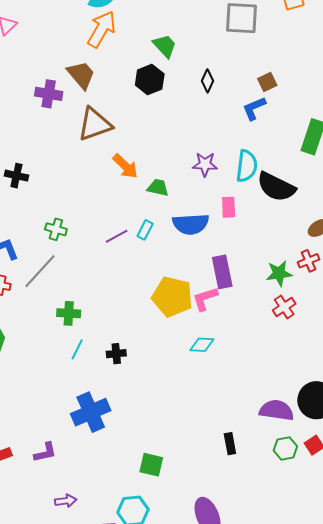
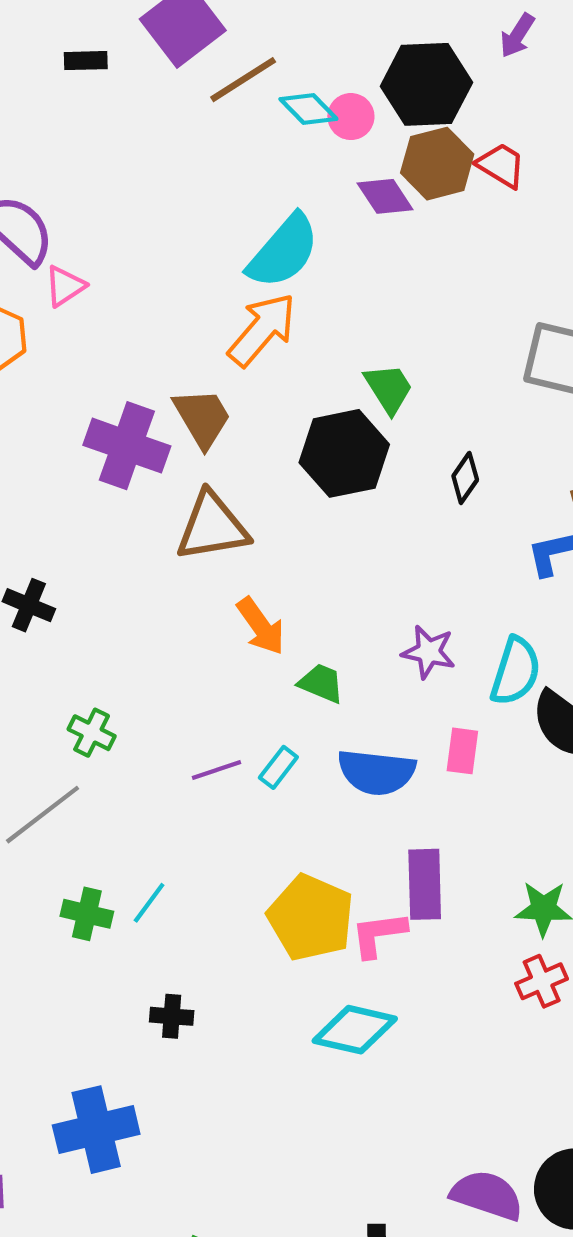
black hexagon: (150, 80) -> (344, 453), size x1.4
purple cross: (49, 94) -> (127, 446), size x1.4
cyan diamond: (202, 345) -> (355, 1030), size x1.5
cyan line: (77, 349) -> (149, 903), moved

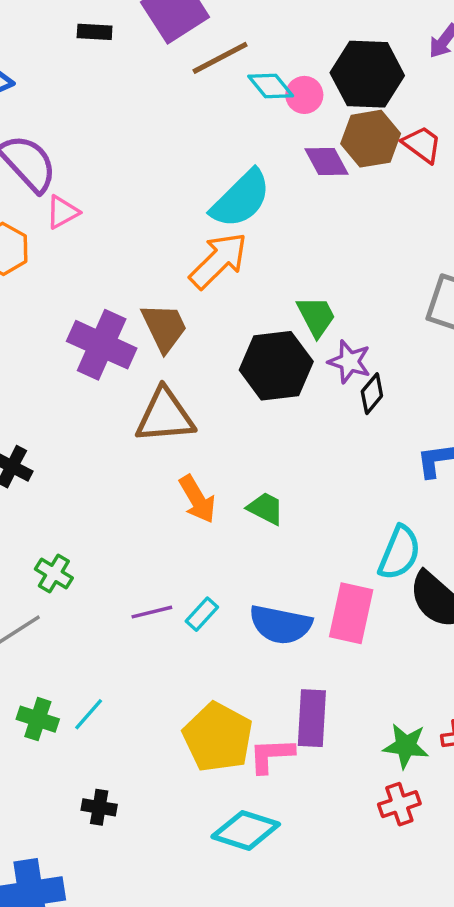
purple star: (429, 652) -> (349, 362), moved
green trapezoid: (321, 683) -> (266, 508), moved
pink rectangle: (462, 751) -> (351, 613), size x1.6

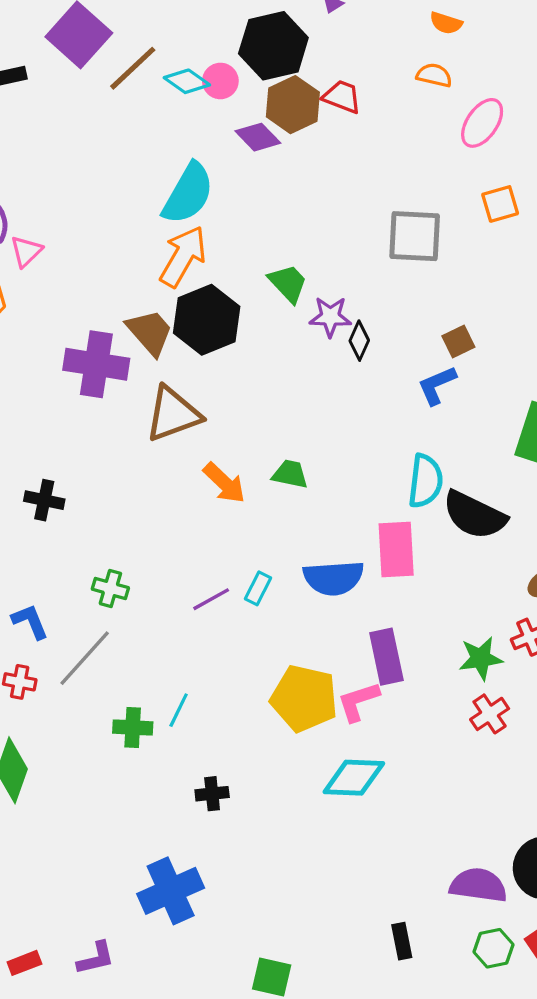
black hexagon: (276, 366) -> (207, 320), moved

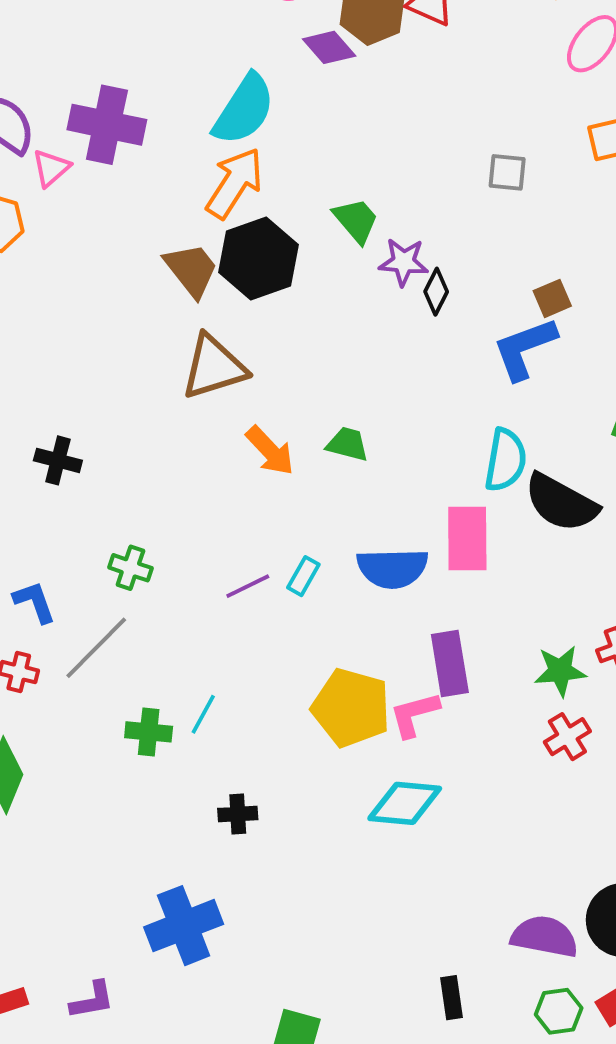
gray square: (415, 236) -> (507, 172), size x0.6
purple cross: (96, 364) -> (107, 125), moved
blue L-shape: (437, 385) -> (525, 348), size x1.4

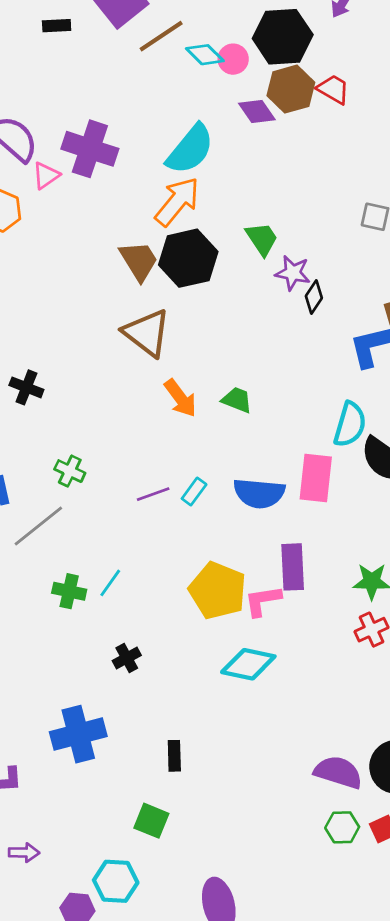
brown triangle: (214, 367) -> (147, 333), turned 48
black cross: (238, 814) -> (127, 658), turned -32
black rectangle: (452, 998) -> (174, 756), moved

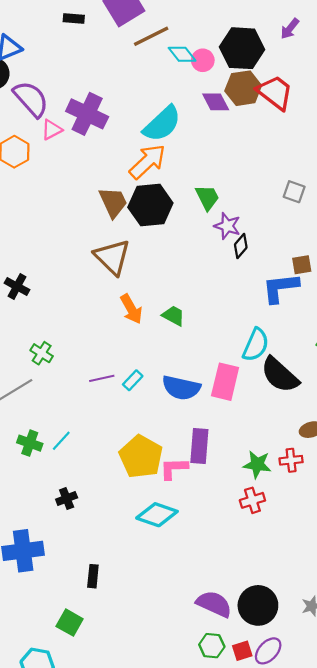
red trapezoid: (333, 89) -> (275, 92), size x1.5

